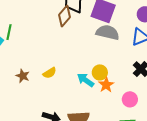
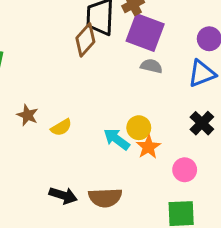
gray semicircle: (108, 32) -> (151, 66), size x0.6
brown star: (23, 76) -> (27, 115), moved

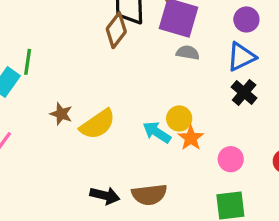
black cross: (202, 123) -> (244, 93), moved
yellow semicircle: (61, 127) -> (98, 124), size x1.6

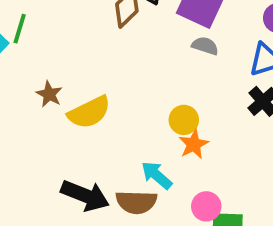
cyan arrow: (157, 132) -> (157, 175), moved
pink circle: (231, 159) -> (206, 206), moved
black arrow: (105, 196) -> (85, 195), size x1.4

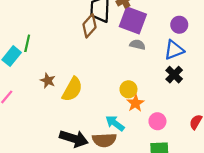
yellow semicircle: (89, 112) -> (72, 89), turned -30
pink circle: (206, 206) -> (157, 121), moved

